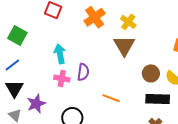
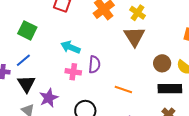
cyan arrow: (60, 54) -> (70, 47), turned -54

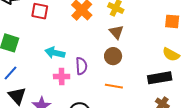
brown triangle: (134, 36) -> (116, 32), size x0.7
brown circle: (162, 63) -> (113, 56), moved

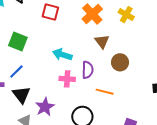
brown triangle: (116, 32) -> (102, 41), moved
orange line: (114, 86) -> (105, 92), moved

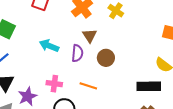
purple semicircle: (88, 70) -> (77, 53), moved
pink cross: (67, 79) -> (54, 84), moved

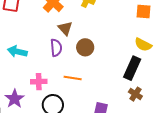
cyan arrow: (49, 46) -> (17, 52), moved
black rectangle: (149, 86) -> (132, 68), turned -55

